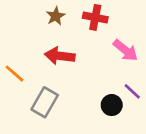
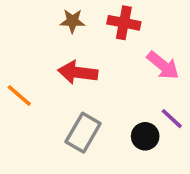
brown star: (56, 16) -> (72, 21), turned 30
gray rectangle: (45, 102) -> (83, 133), moved

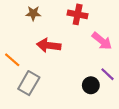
brown star: (72, 21) -> (33, 13), moved
gray rectangle: (83, 133) -> (29, 83), moved

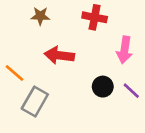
pink arrow: (102, 41) -> (124, 50), turned 60
black circle: (91, 85) -> (103, 87), moved

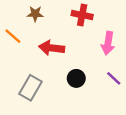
orange line: (14, 73) -> (13, 36), moved
black circle: (103, 87) -> (76, 78), moved

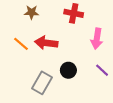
orange line: (13, 36) -> (21, 44), moved
gray rectangle: (30, 88) -> (42, 83), moved

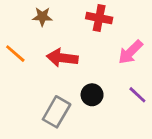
pink arrow: (97, 39) -> (130, 52), turned 36
orange line: (21, 44) -> (15, 54), moved

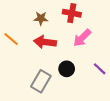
brown star: (42, 17) -> (41, 18), moved
pink arrow: (130, 52) -> (82, 38), moved

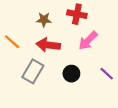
gray rectangle: (41, 81) -> (33, 71), moved

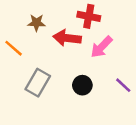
brown star: (44, 20) -> (36, 23), moved
red arrow: (48, 45) -> (67, 38), moved

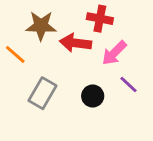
brown star: (36, 23) -> (41, 26), size x1.5
purple line: (123, 85) -> (129, 85), moved

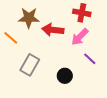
red cross: (100, 19) -> (82, 13), moved
black circle: (93, 96) -> (65, 76), moved

